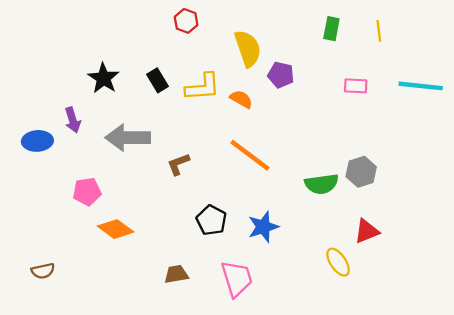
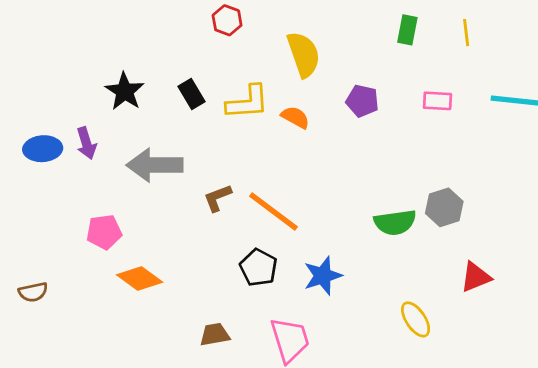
purple pentagon: (281, 75) -> (362, 101), moved
blue ellipse: (37, 141) -> (43, 149), moved
orange line: (250, 155) -> (274, 212), moved
red triangle: (367, 231) -> (476, 277), moved
brown semicircle: (43, 271) -> (33, 292), moved

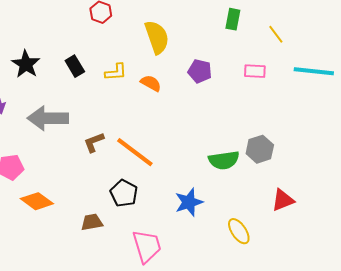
yellow line: (466, 33) -> (276, 34), moved, turned -30
yellow L-shape: (248, 102) -> (116, 72), size x0.7
blue star: (323, 276) -> (189, 202), moved
brown trapezoid: (215, 334) -> (92, 222), moved

